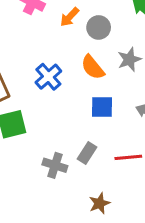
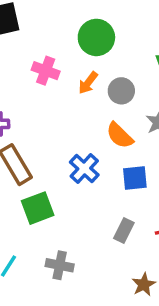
blue cross: (48, 77) -> (84, 169), moved
gray cross: (55, 165) -> (60, 265), moved

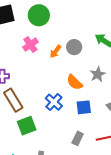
green circle: (96, 37) -> (39, 15), moved
pink cross: (46, 71) -> (30, 45), turned 35
gray circle: (121, 91) -> (74, 47), moved

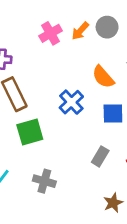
pink cross: (30, 45) -> (51, 33), moved

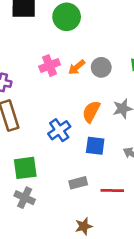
orange semicircle: (103, 77) -> (91, 112), turned 60
green square: (30, 132) -> (25, 168), moved
gray rectangle: (100, 156) -> (78, 183), turned 36

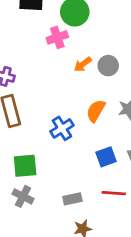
pink cross: (50, 66) -> (57, 37), moved
blue square: (95, 146) -> (106, 157), moved, turned -30
gray rectangle: (78, 183) -> (72, 199), moved

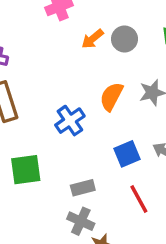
red line: (114, 193) -> (139, 199), turned 60
gray cross: (23, 196) -> (81, 221), moved
gray rectangle: (72, 199) -> (83, 188), moved

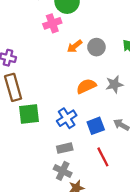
orange semicircle: (111, 97) -> (86, 86), turned 36
blue cross: (70, 121) -> (67, 118), moved
green square: (26, 170) -> (29, 114), moved

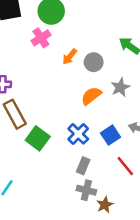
gray circle: (96, 47) -> (94, 62), moved
green square: (29, 114) -> (38, 138), turned -35
gray rectangle: (65, 148) -> (83, 166), turned -42

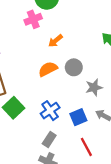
gray circle: (94, 62) -> (74, 67), moved
gray star: (120, 87) -> (94, 87), moved
orange semicircle: (91, 96) -> (48, 69), moved

